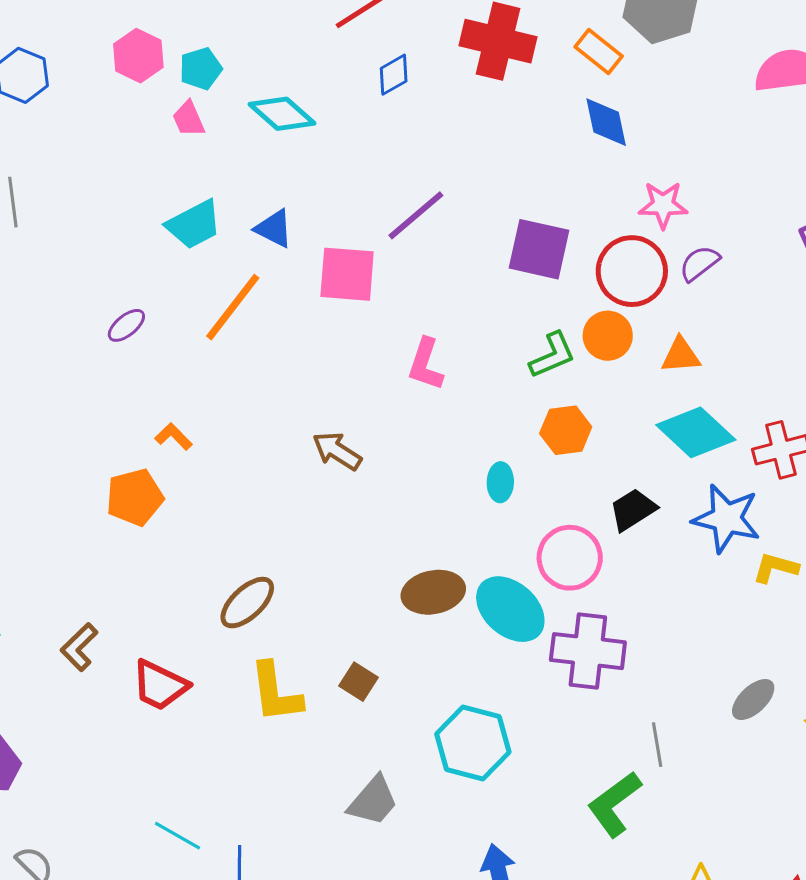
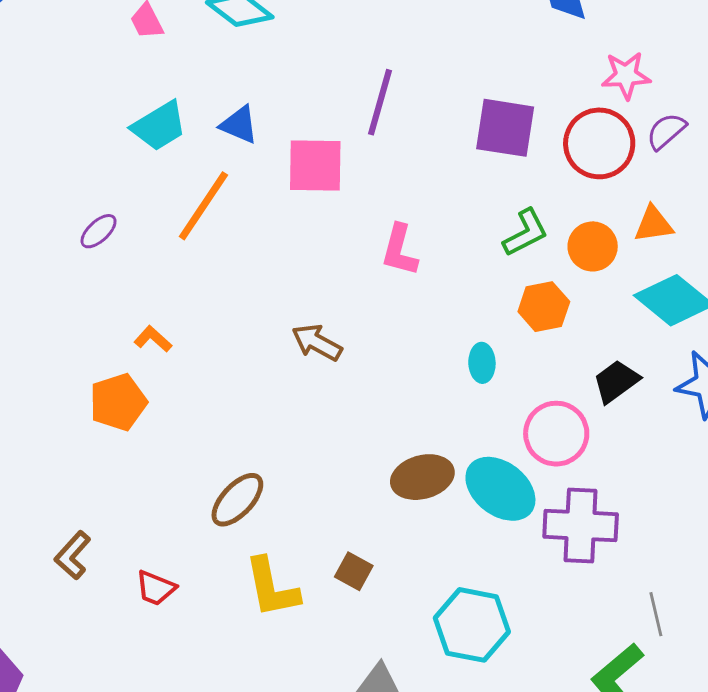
purple line: (416, 215) -> (380, 102), turned -30
orange circle: (608, 336) -> (593, 246), moved
red trapezoid: (160, 685) -> (156, 588), size x0.7

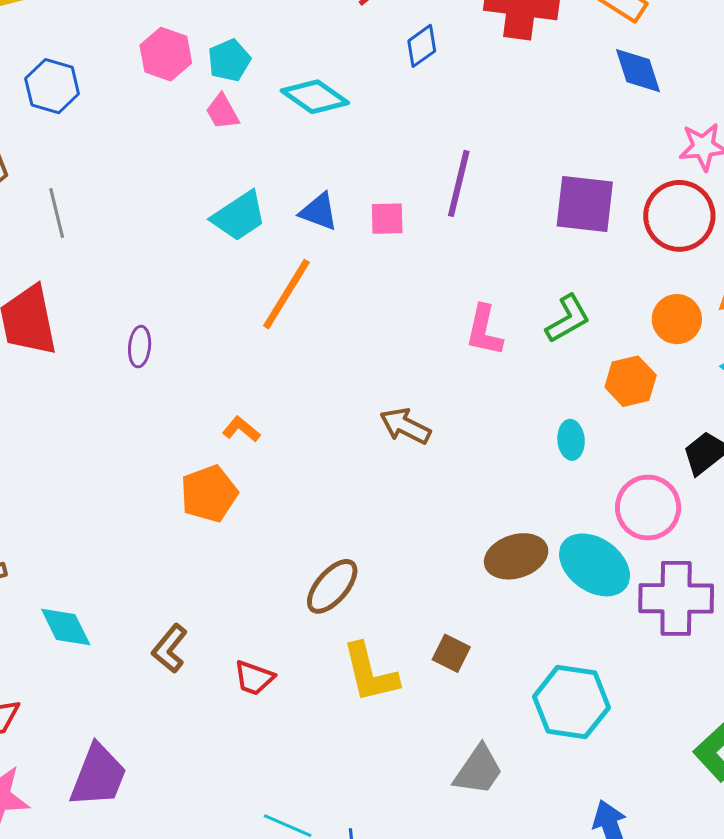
pink square: (315, 165) -> (387, 219), moved, size x0.6
purple ellipse: (99, 231) -> (140, 347), moved, turned -39
green L-shape: (526, 233) -> (568, 319), moved

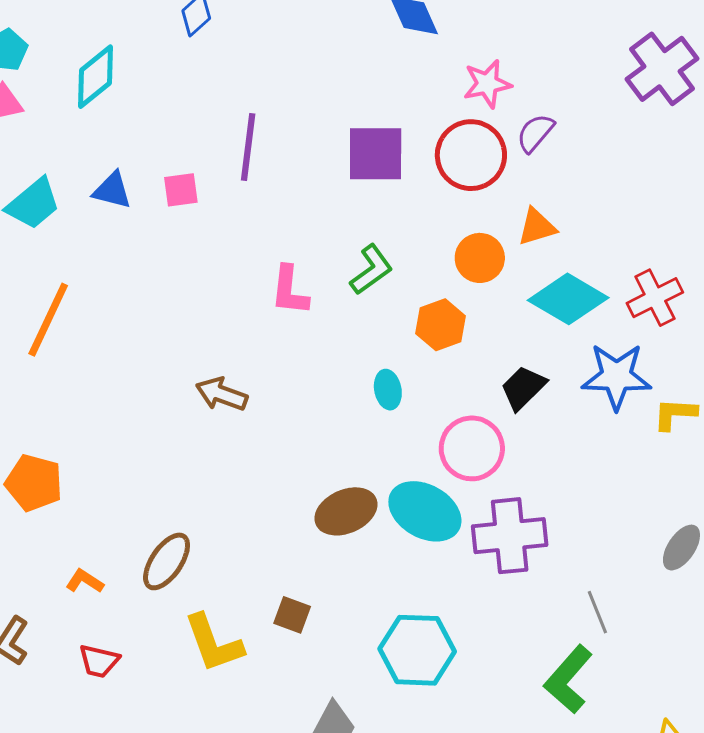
cyan diamond: (315, 97) -> (96, 77), turned -68
orange line: (286, 294) -> (48, 320), moved
orange L-shape: (241, 429) -> (85, 581), moved
orange pentagon: (209, 494) -> (34, 483), turned -30

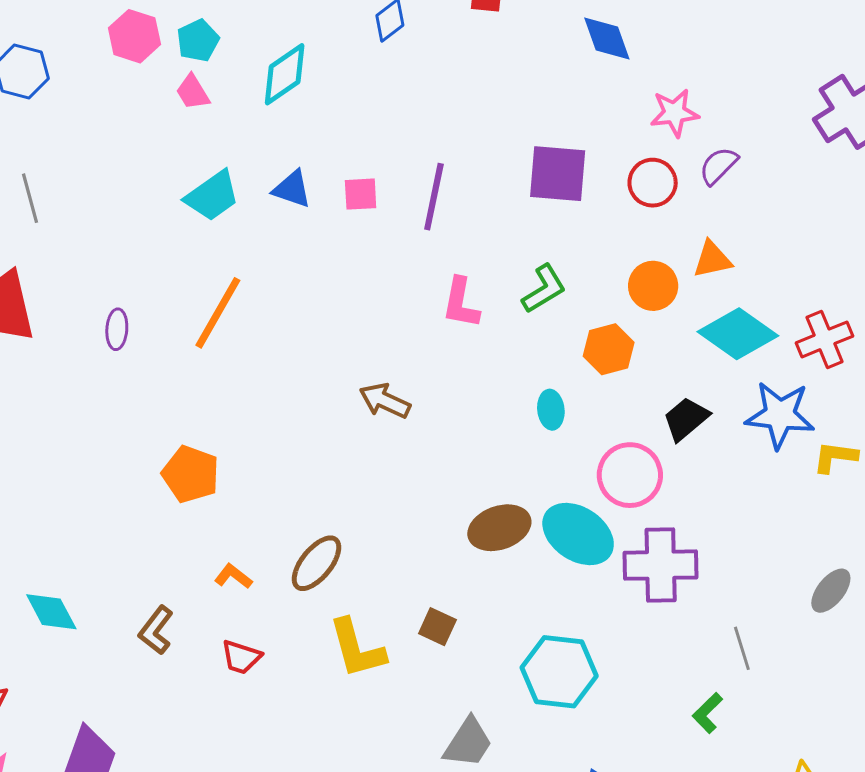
purple line: (248, 147) -> (434, 197), moved
red circle: (471, 155) -> (653, 183), size x0.7
green L-shape: (568, 679) -> (708, 713), size x0.6

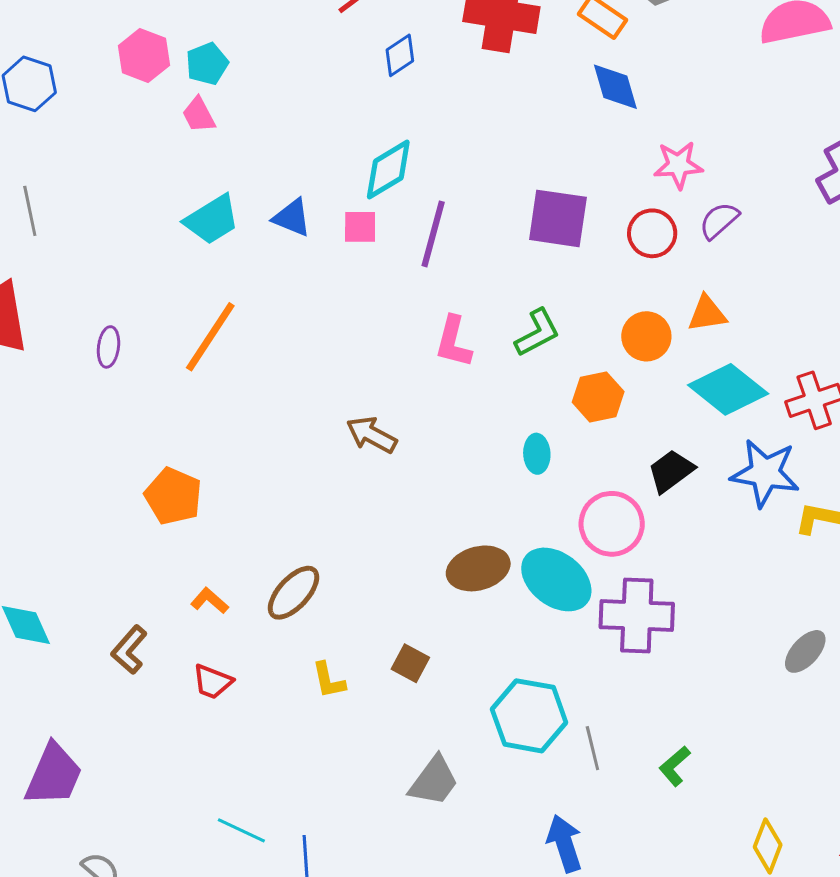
cyan diamond: (285, 74) -> (388, 170), moved
gray line: (742, 648) -> (592, 748), moved
yellow L-shape: (357, 649) -> (329, 680), size x0.6

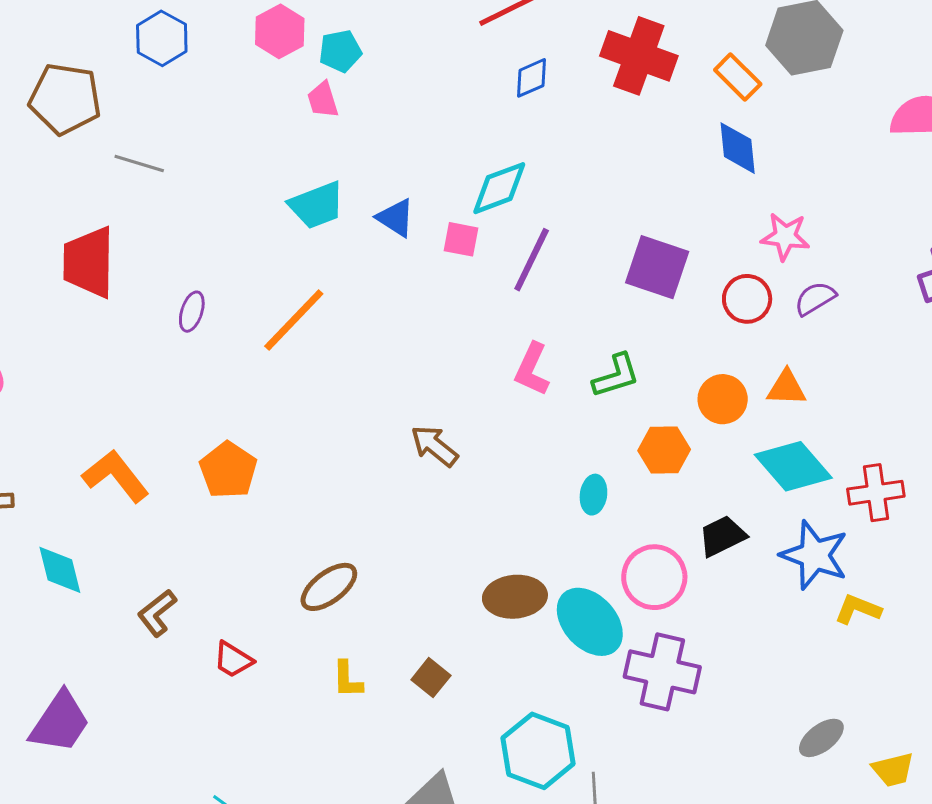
gray line: (30, 211) -> (139, 163), turned -72
orange L-shape: (210, 601) -> (116, 476), moved, size x1.8

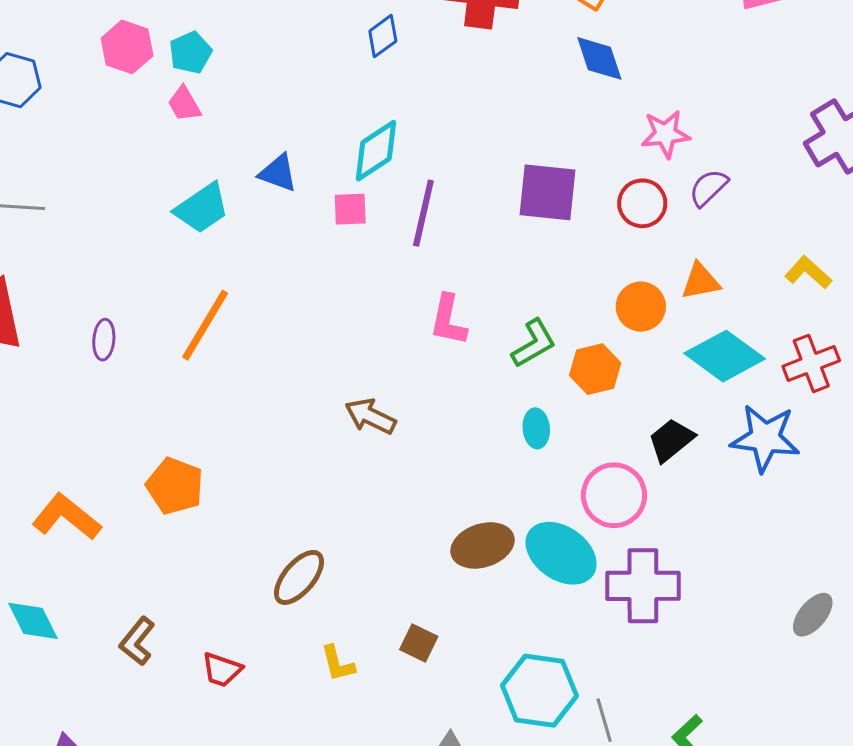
blue triangle: (396, 218) -> (278, 173), moved
green L-shape: (616, 376) -> (534, 343), moved
yellow L-shape: (858, 609) -> (808, 272), moved, turned 33

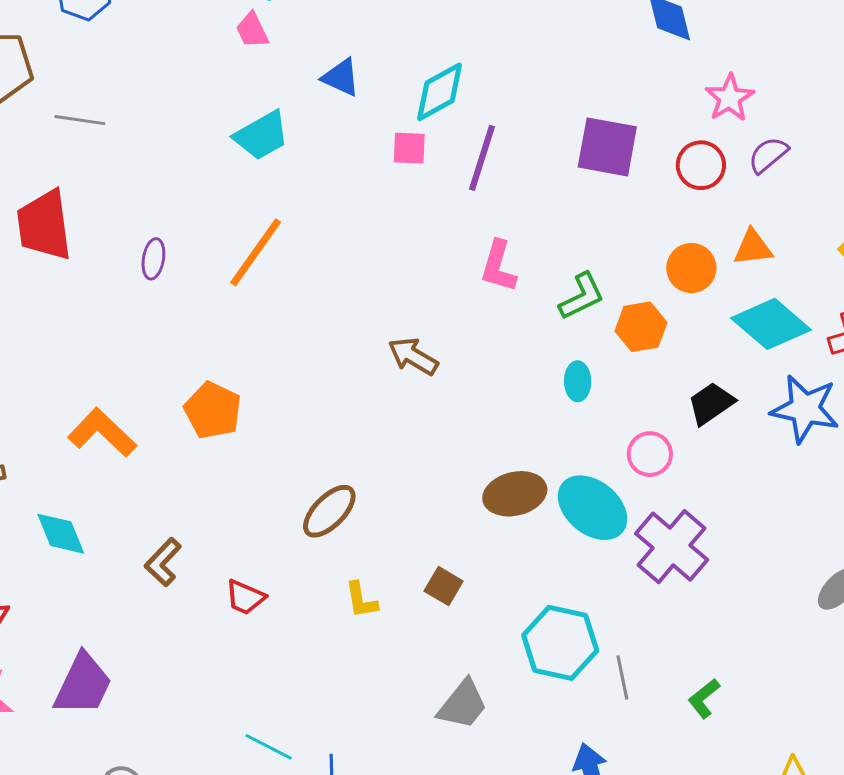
pink star: (666, 134) -> (730, 98), turned -30
blue triangle: (278, 173) -> (341, 77), moved
pink circle: (614, 495) -> (650, 454), size x0.7
purple cross: (643, 586) -> (672, 547), turned 36

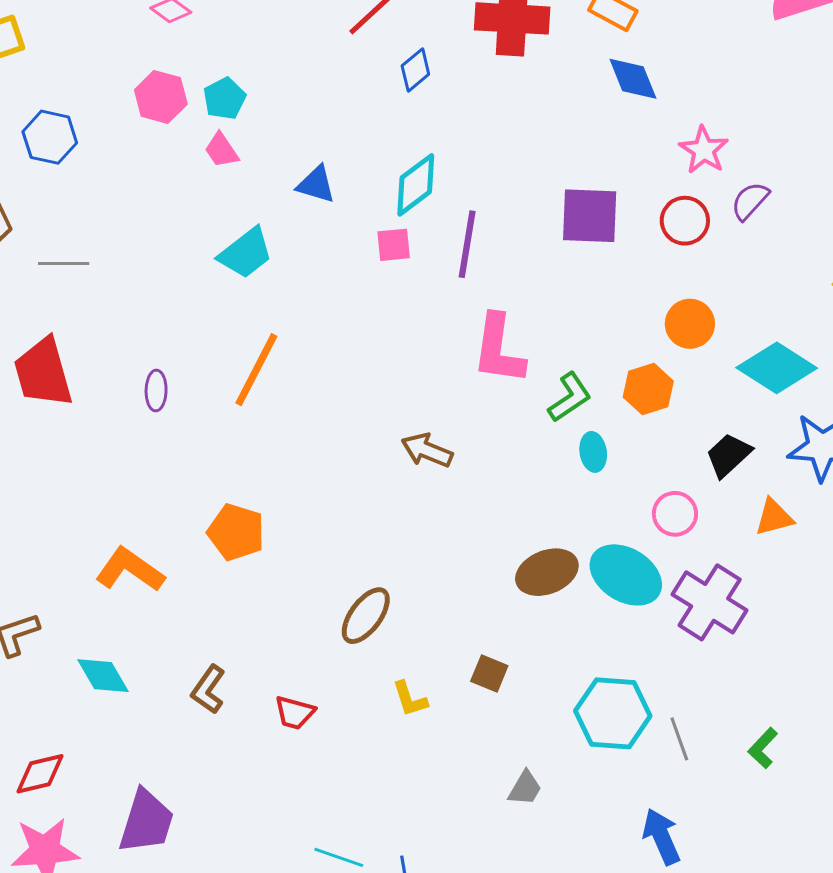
orange triangle: (753, 248) -> (774, 517), moved
pink L-shape: (498, 266) -> (499, 349), size x1.4
green L-shape: (582, 296) -> (570, 397), moved
gray trapezoid: (463, 705) -> (525, 788), size x0.7

